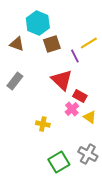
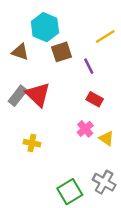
yellow line: (89, 43) -> (105, 37), moved
red triangle: (62, 80) -> (38, 95), moved
red rectangle: (80, 96) -> (95, 99), moved
yellow cross: (43, 124) -> (32, 143), moved

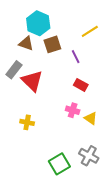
brown triangle: (20, 52) -> (26, 43), moved
gray rectangle: (18, 96) -> (14, 70), moved
pink cross: (85, 129) -> (73, 110), turned -32

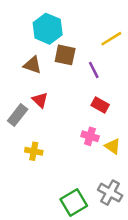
brown triangle: (26, 43) -> (33, 65), moved
brown square: (52, 44) -> (65, 55), turned 30
gray rectangle: (14, 70) -> (18, 115), moved
red triangle: (32, 81) -> (40, 100), size x0.6

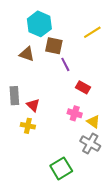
purple line: (94, 70) -> (65, 64), moved
red triangle: (40, 100) -> (33, 105), moved
gray rectangle: (18, 115) -> (14, 96), turned -42
gray cross: (110, 193) -> (90, 143), moved

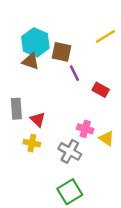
cyan hexagon: (39, 24) -> (35, 42), moved
red rectangle: (83, 87) -> (101, 90), moved
gray cross: (90, 143) -> (70, 151), moved

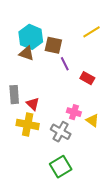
yellow cross: (32, 143) -> (28, 124), size x1.5

